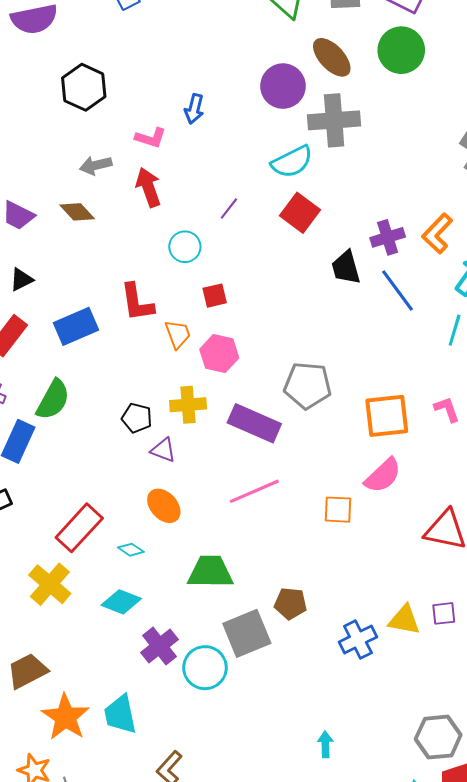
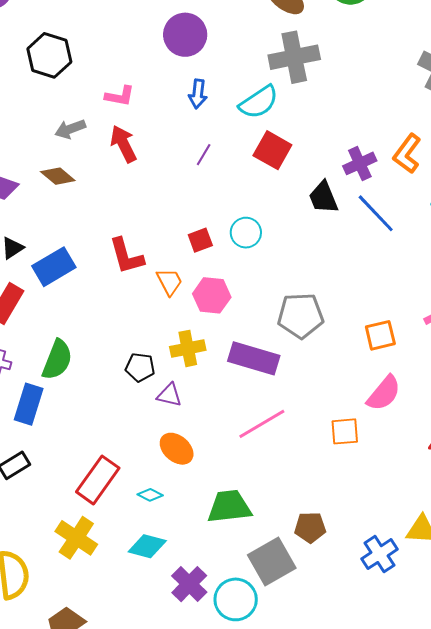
purple circle: (283, 86) -> (185, 35), moved
blue arrow: (194, 109) -> (198, 94), moved
cyan circle: (185, 247) -> (246, 233), moved
blue rectangle: (76, 326) -> (54, 267), moved
orange square: (387, 416) -> (380, 335), size x0.7

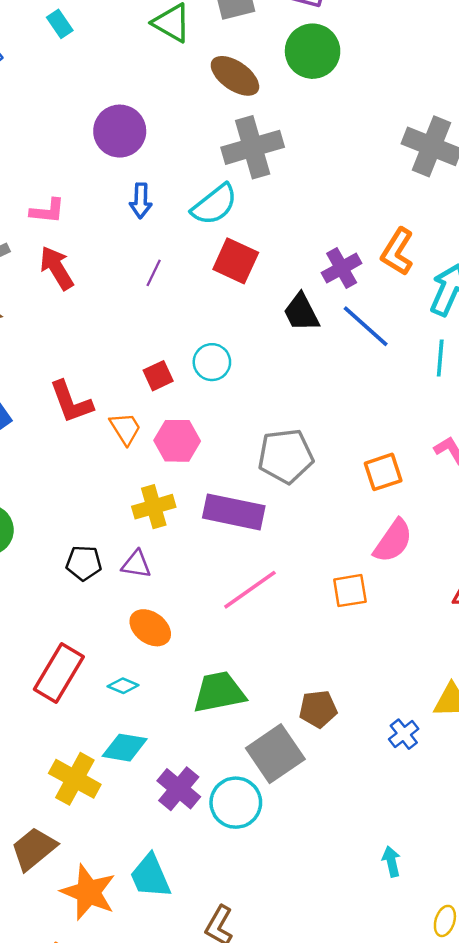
black pentagon: (140, 367) -> (84, 563), moved
yellow cross: (76, 538) -> (75, 779), moved
blue cross: (379, 554) -> (404, 734), size x0.7

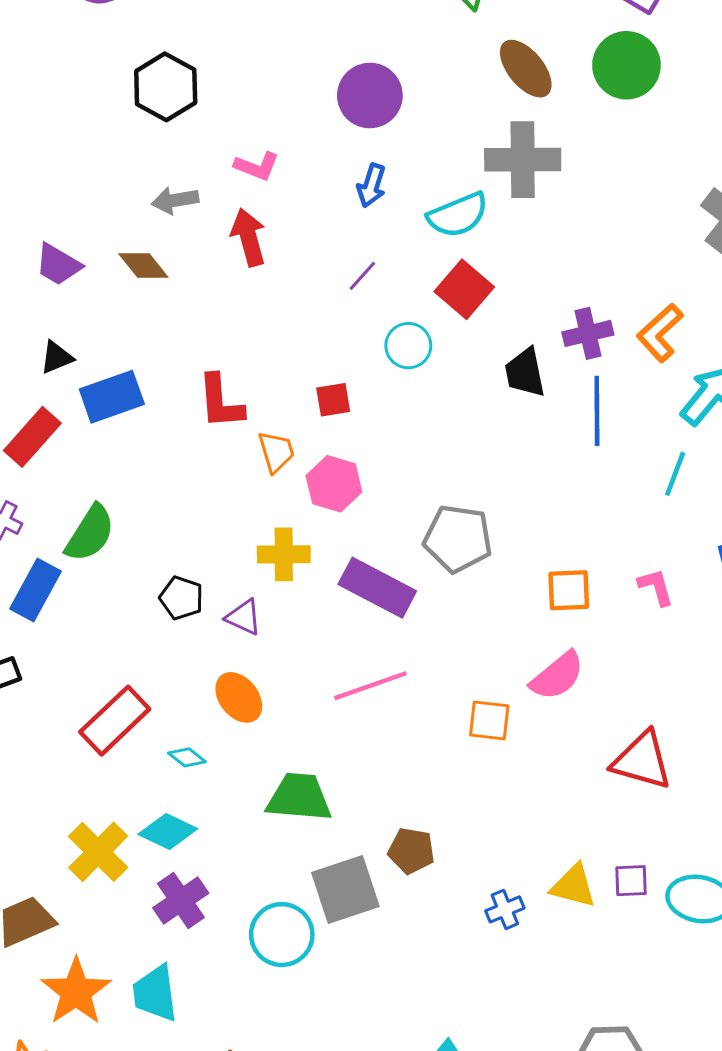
blue line: (366, 326) -> (597, 411), turned 32
cyan circle: (212, 362) -> (408, 346), moved
purple cross: (179, 789) -> (181, 900), moved

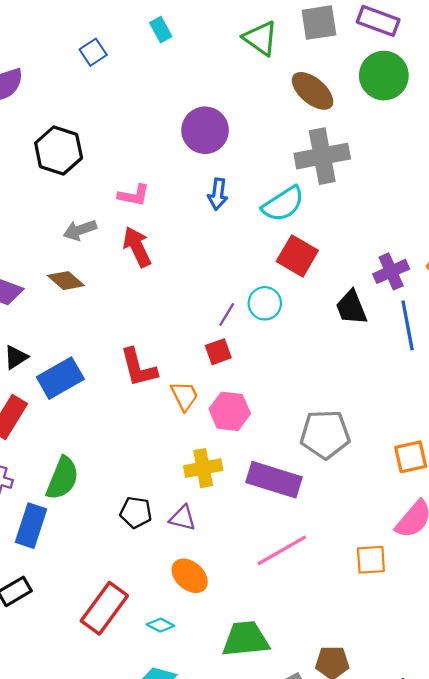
purple line: (362, 276) -> (227, 314), moved

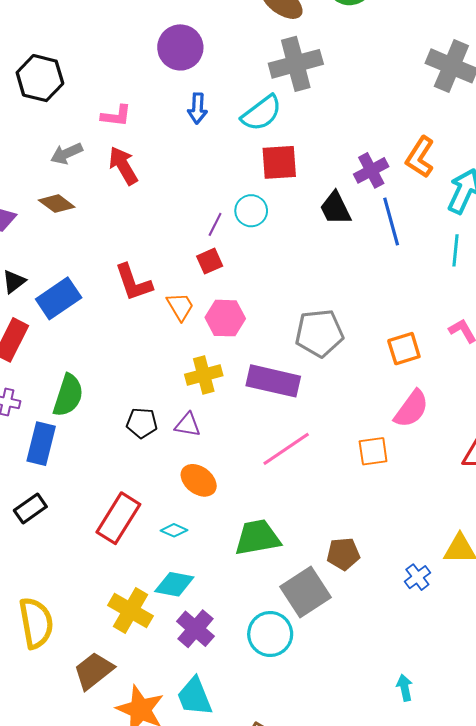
red square: (297, 256) -> (279, 162), turned -30

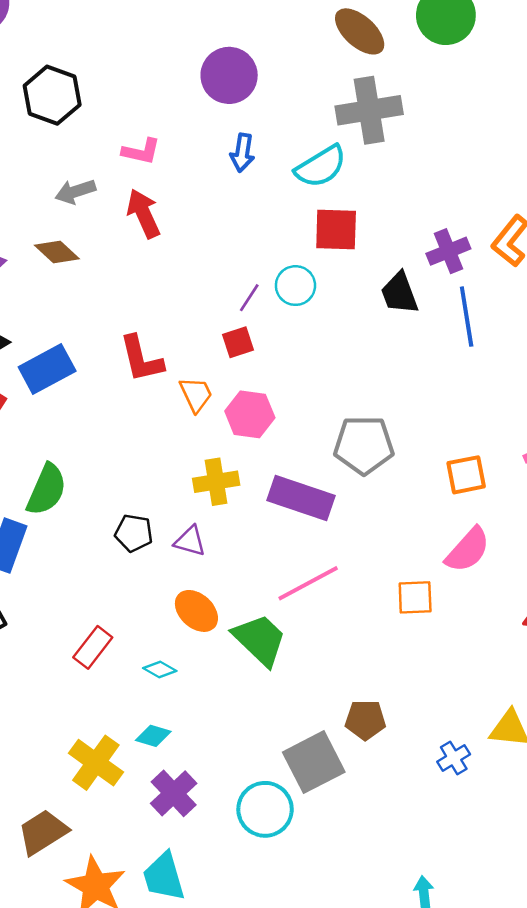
red rectangle: (118, 518) -> (93, 647), size x0.7
green trapezoid: (257, 537) -> (260, 640), moved, turned 48
cyan diamond: (174, 584) -> (153, 736), size x0.7

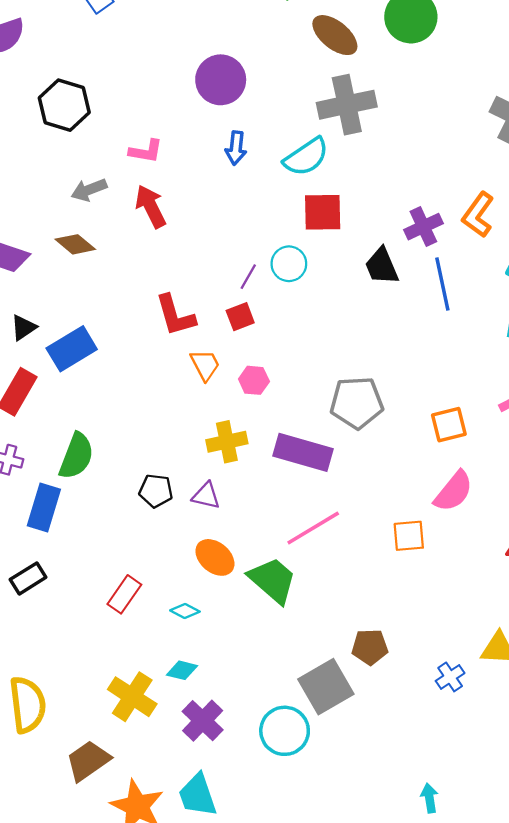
red L-shape: (141, 359) -> (175, 315), moved
pink hexagon: (250, 414) -> (254, 380), size x0.7

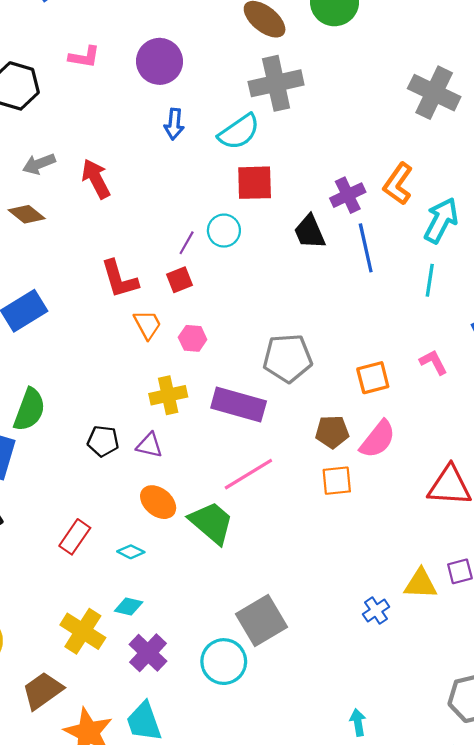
pink L-shape: (146, 151) -> (84, 57), moved
brown pentagon: (370, 647) -> (332, 432), moved

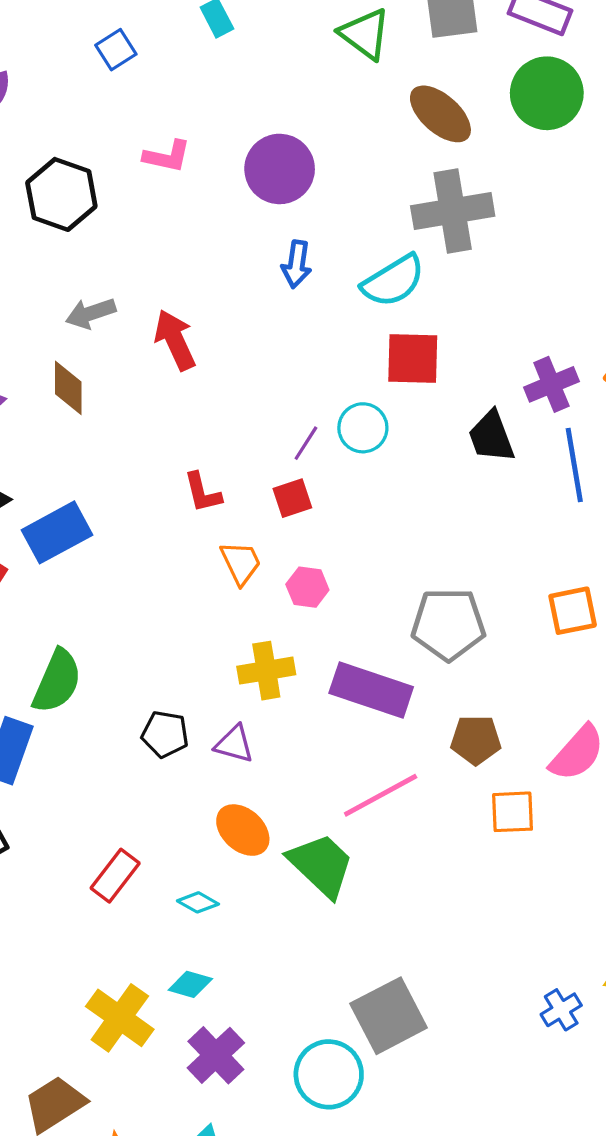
brown diamond: (27, 214) -> (68, 388), turned 48
red L-shape: (120, 279) -> (202, 492), size x0.7
orange square: (373, 378) -> (573, 611), moved
brown pentagon: (332, 432) -> (476, 740), moved

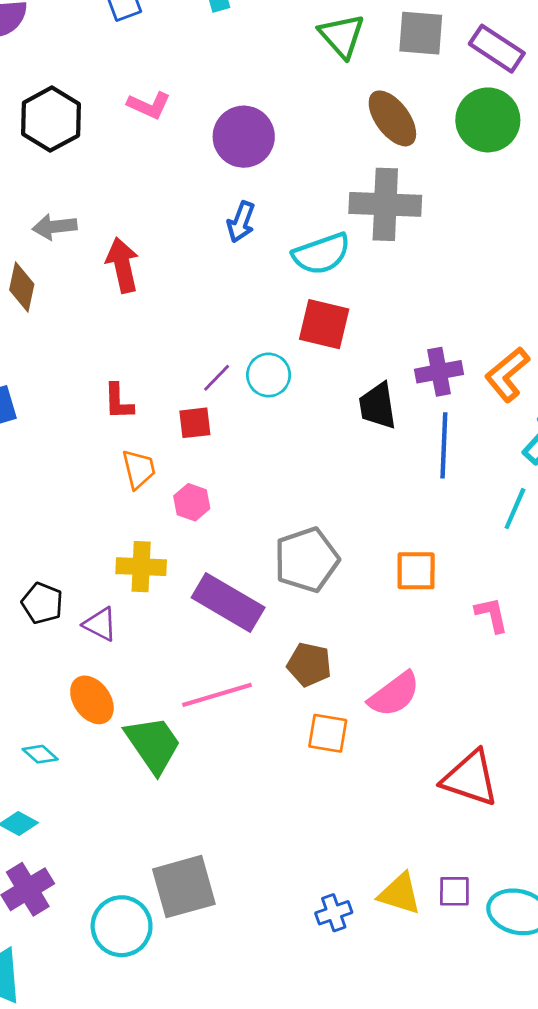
gray pentagon: (448, 624) -> (306, 560), turned -30

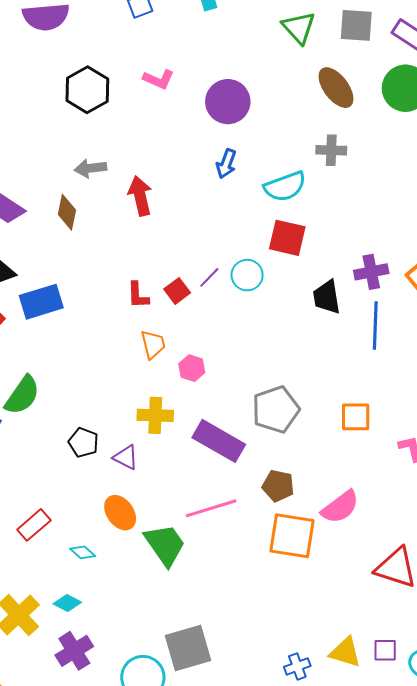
gray cross: (385, 204) -> (331, 150), size x0.6
red square: (195, 423) -> (177, 291), moved, turned -30
orange square: (328, 733) -> (292, 536), size x1.6

